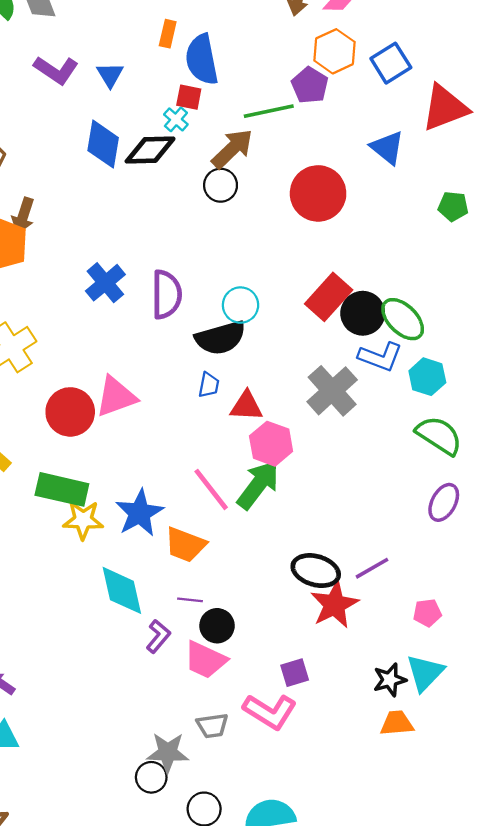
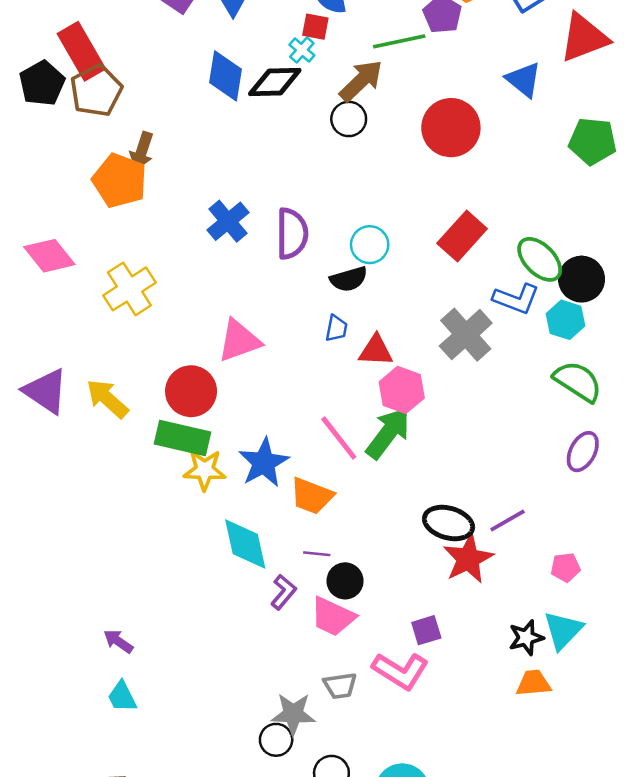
green pentagon: (453, 206) -> (593, 141), size x1.5
black circle: (363, 313) -> (582, 279), moved
black semicircle: (221, 338) -> (349, 279), size x0.7
red circle: (70, 412) -> (191, 391), moved

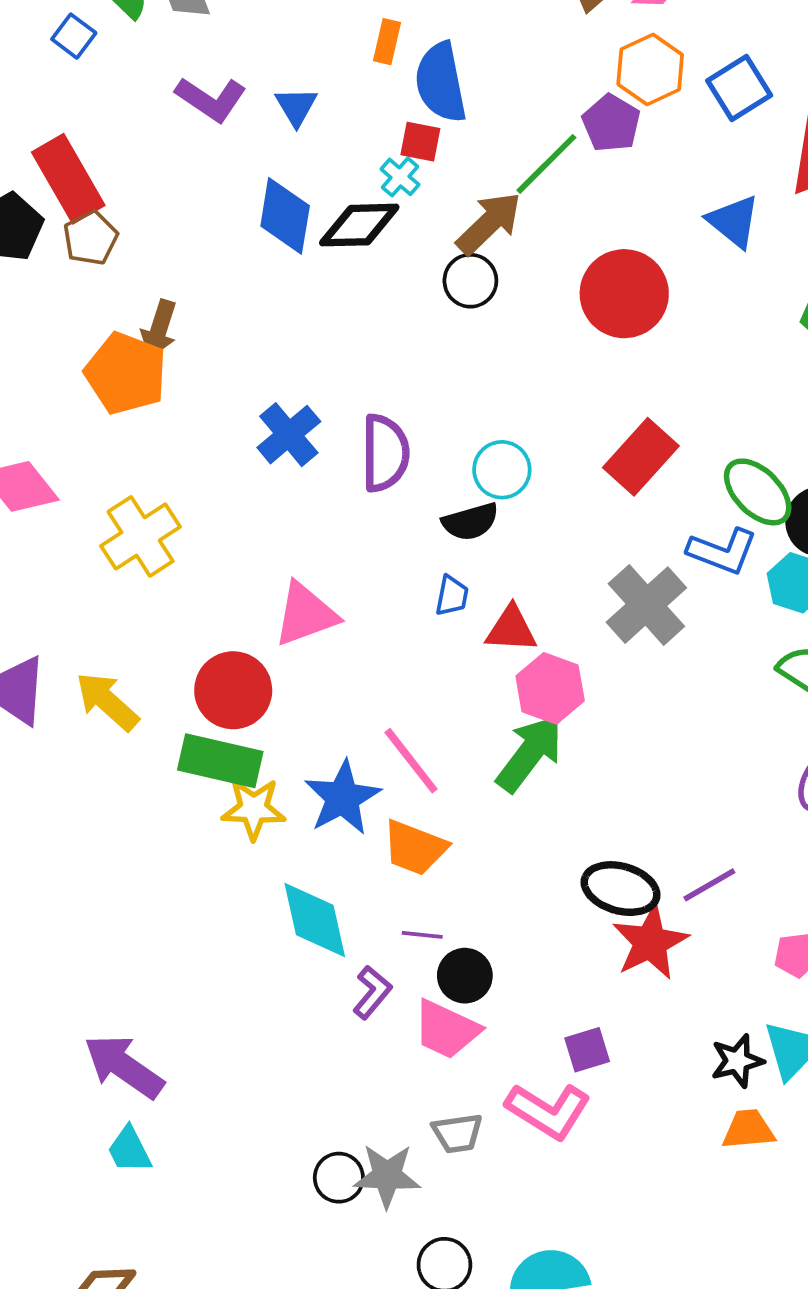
green line: (399, 41) -> (546, 164), turned -33
brown pentagon: (96, 91) -> (90, 238), size x0.7
pink line: (339, 438) -> (411, 761), moved
purple arrow: (118, 641) -> (124, 1066), size x1.8
black circle: (276, 740) -> (339, 1178), moved

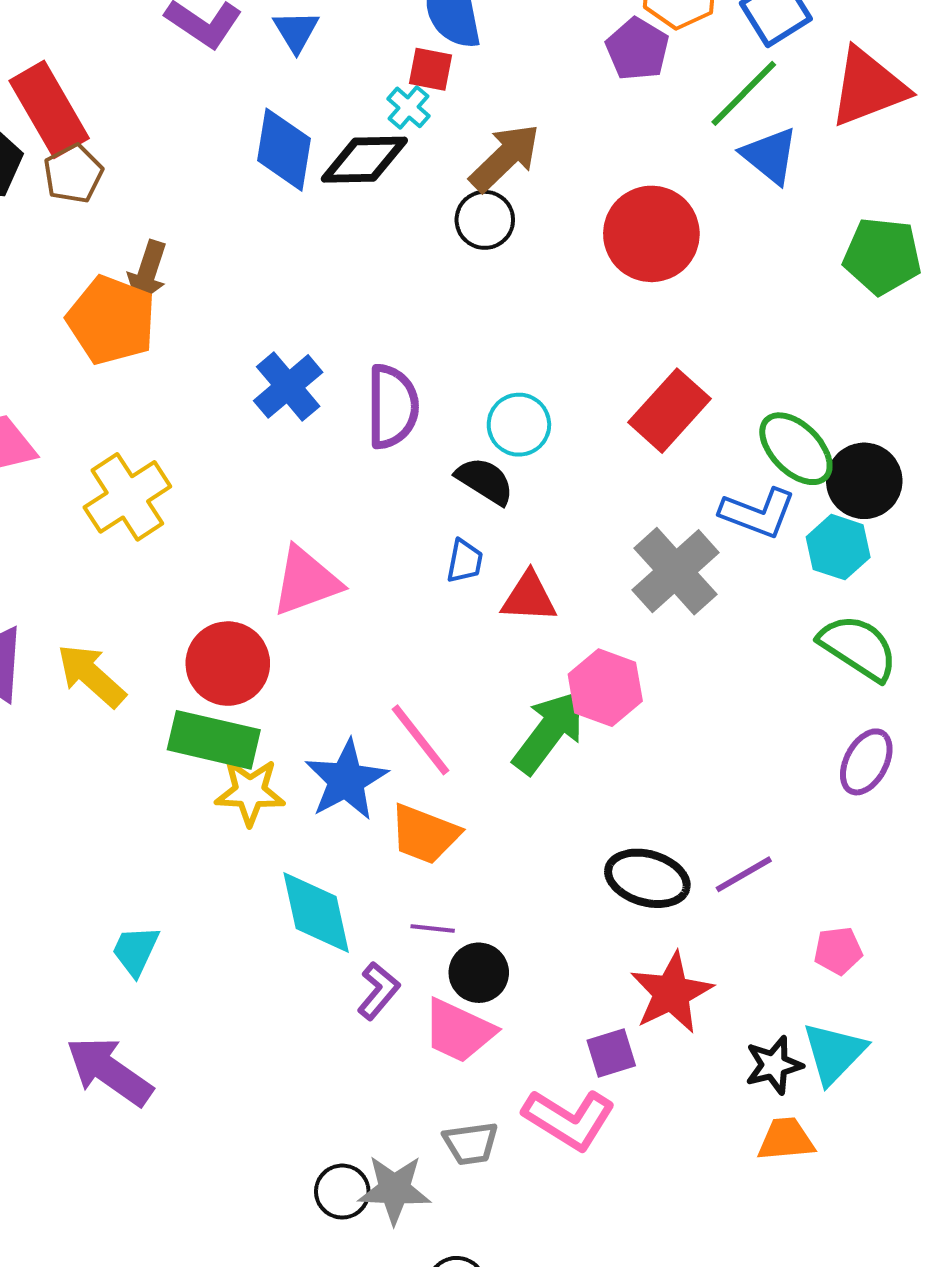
green line: (546, 164) -> (744, 93), moved
black semicircle: (470, 522) -> (485, 481), turned -132
pink hexagon: (550, 688) -> (605, 688), moved
red star: (650, 942) -> (671, 993), moved
cyan trapezoid: (129, 1150) -> (135, 951), moved, turned 52

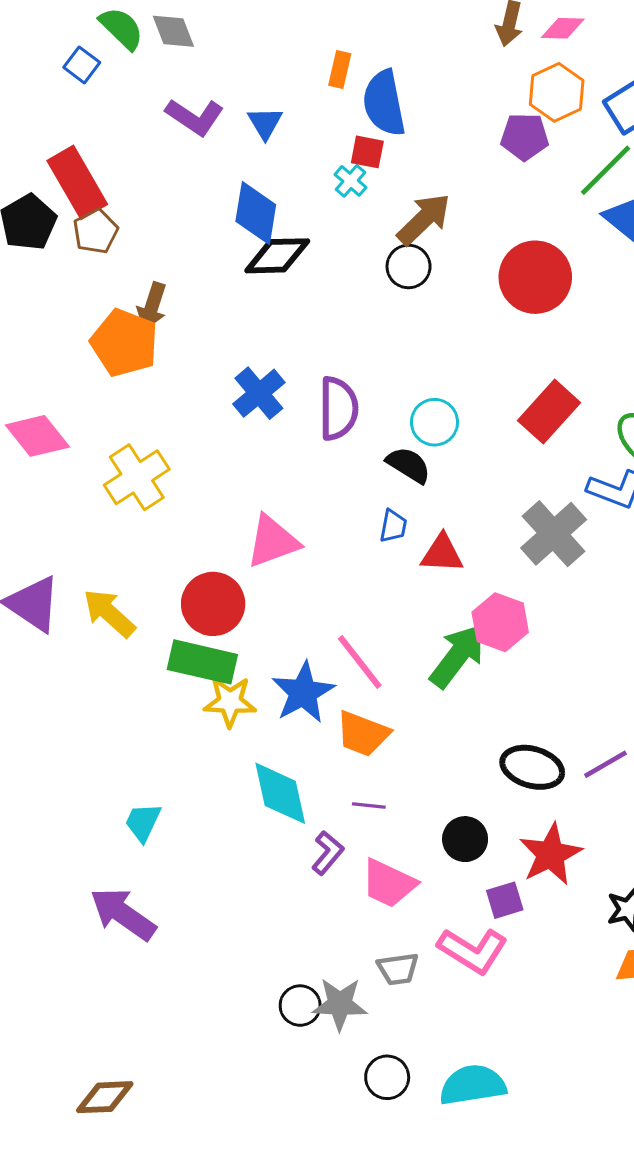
purple pentagon: (637, 49) -> (525, 137), turned -30
black diamond: (364, 160) -> (277, 256), moved
black circle: (479, 973) -> (465, 839), moved

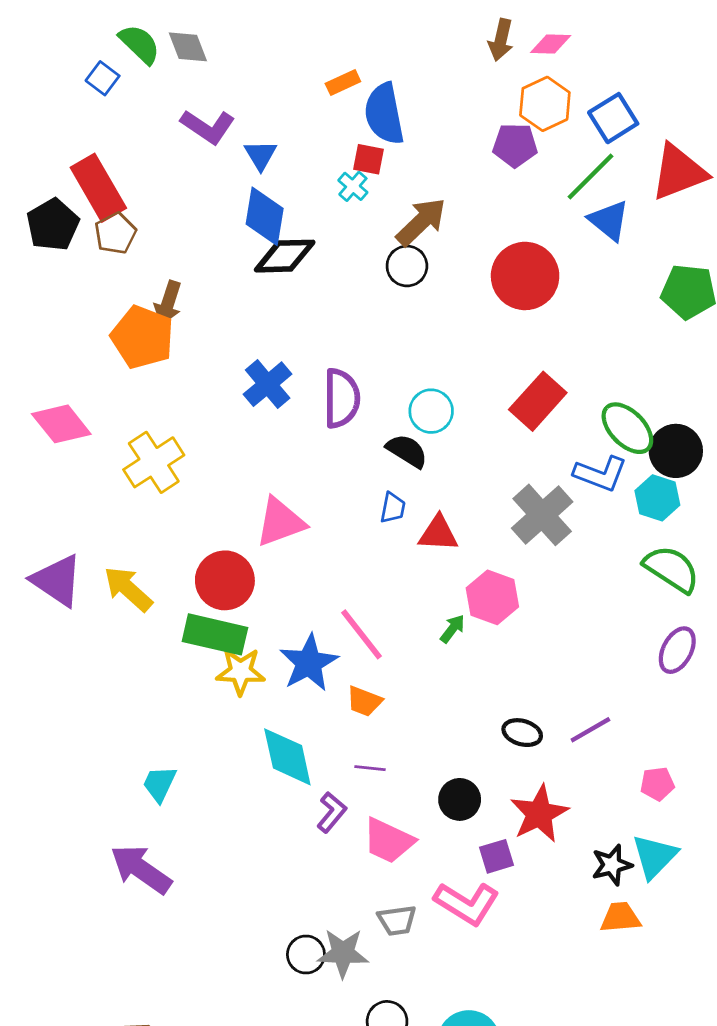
orange rectangle: (340, 69) -> (343, 83), turned 52
blue triangle: (265, 123) -> (260, 155), moved
green arrow: (457, 656) -> (452, 629), size x0.5
orange trapezoid: (363, 734) -> (364, 701), size x0.7
black ellipse: (532, 767) -> (522, 733), size x0.7

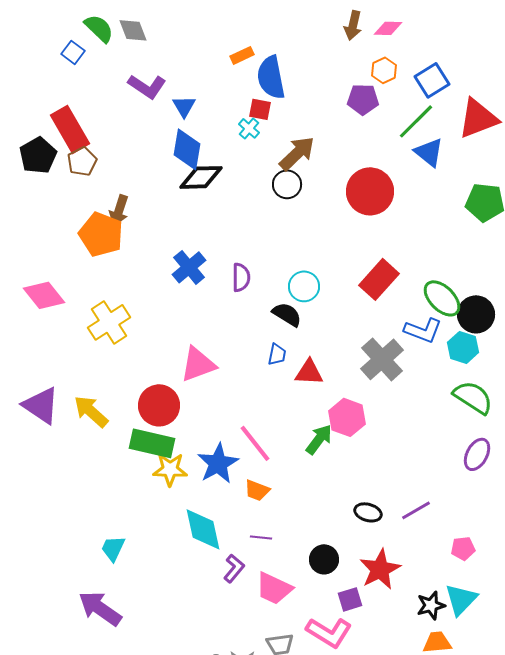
orange hexagon: (545, 104) -> (384, 70), size x0.7
purple semicircle: (342, 398) -> (241, 277), size x0.7
green arrow: (452, 629) -> (319, 439), size x1.5

